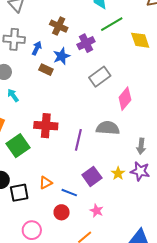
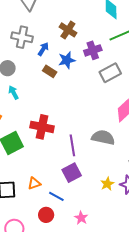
gray rectangle: (100, 77) -> (110, 73), moved
purple line: (78, 140) -> (72, 145), turned -30
purple square: (92, 176) -> (72, 173), moved

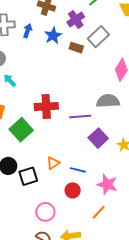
brown rectangle: (50, 71) -> (76, 48), moved
purple line: (72, 145) -> (80, 117), turned -70
purple square: (72, 173) -> (98, 138), moved
pink star: (81, 218) -> (107, 184), size x1.5

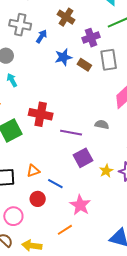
blue star: (53, 36) -> (63, 57), moved
gray rectangle: (98, 37) -> (109, 60), turned -70
gray semicircle: (108, 101) -> (102, 124), size x0.6
red circle: (73, 190) -> (38, 199), moved

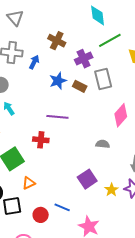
red cross: (41, 114) -> (41, 140), size x0.7
purple line: (71, 133) -> (57, 117), moved
orange triangle: (33, 171) -> (29, 183), moved
red circle: (38, 199) -> (41, 215), moved

